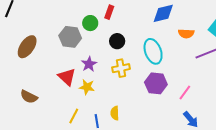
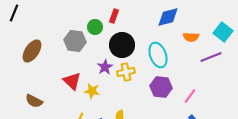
black circle: (117, 41) -> (122, 45), size x1.6
purple star: (89, 64) -> (105, 67), moved

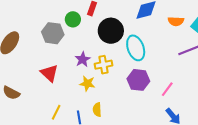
orange semicircle: (191, 37) -> (176, 21), moved
black circle: (122, 45) -> (111, 31), moved
yellow star: (92, 91) -> (87, 83), moved

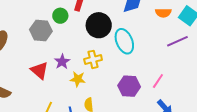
purple star: (83, 59) -> (62, 62), moved
purple hexagon: (138, 80) -> (129, 86), moved

